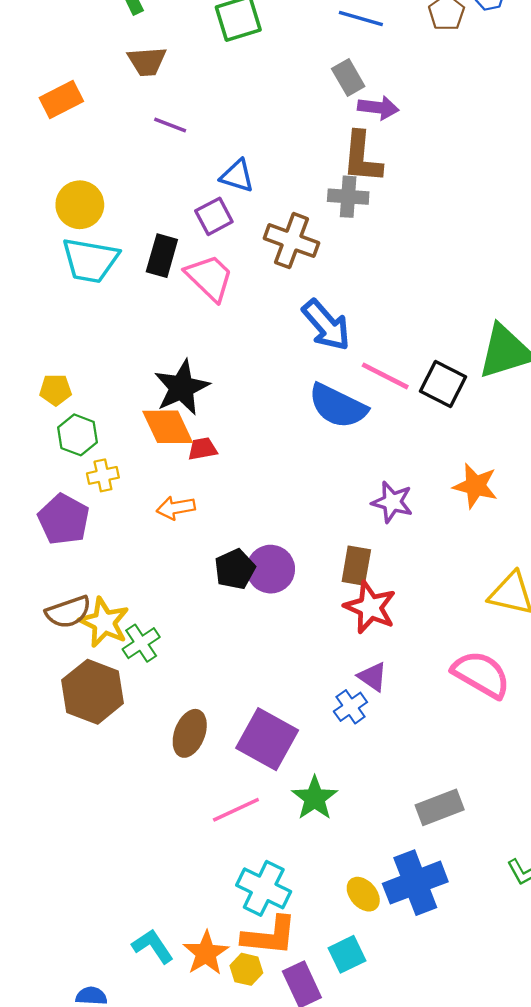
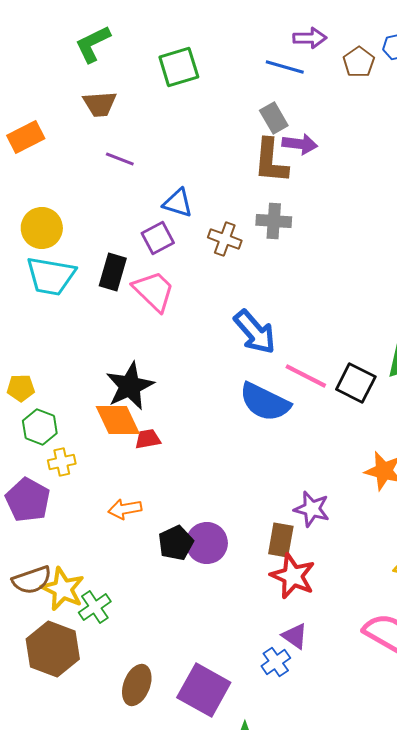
brown L-shape: (362, 157) -> (271, 161), moved
brown cross: (291, 241) -> (225, 239), moved, size x0.7
purple star: (392, 502) -> (312, 509), moved
orange arrow: (176, 508) -> (125, 509), moved

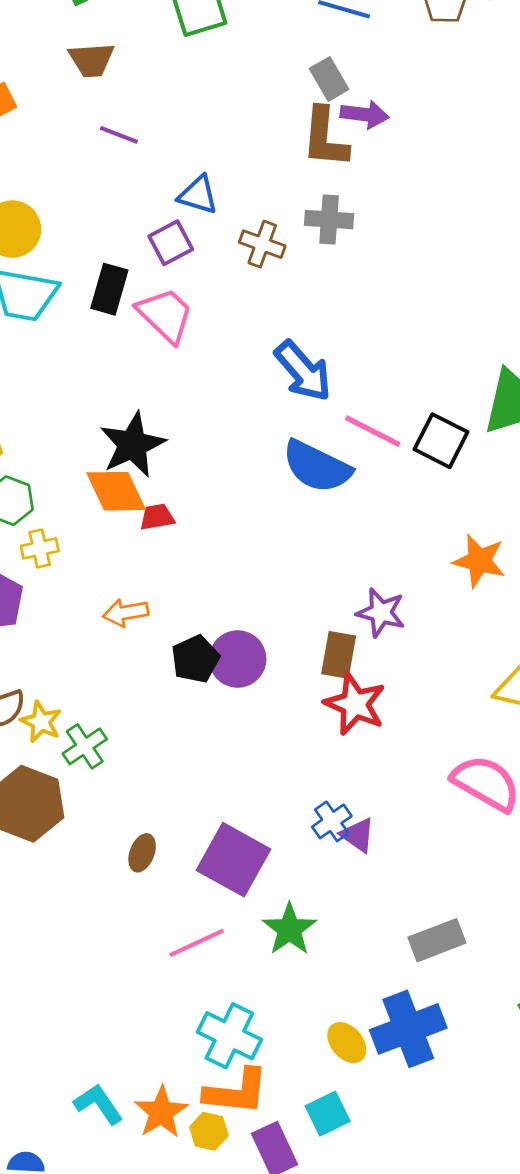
yellow star: (63, 589) -> (41, 722), size x0.7
purple triangle: (295, 636) -> (358, 835), moved
brown ellipse: (137, 685) -> (142, 853), size x0.7

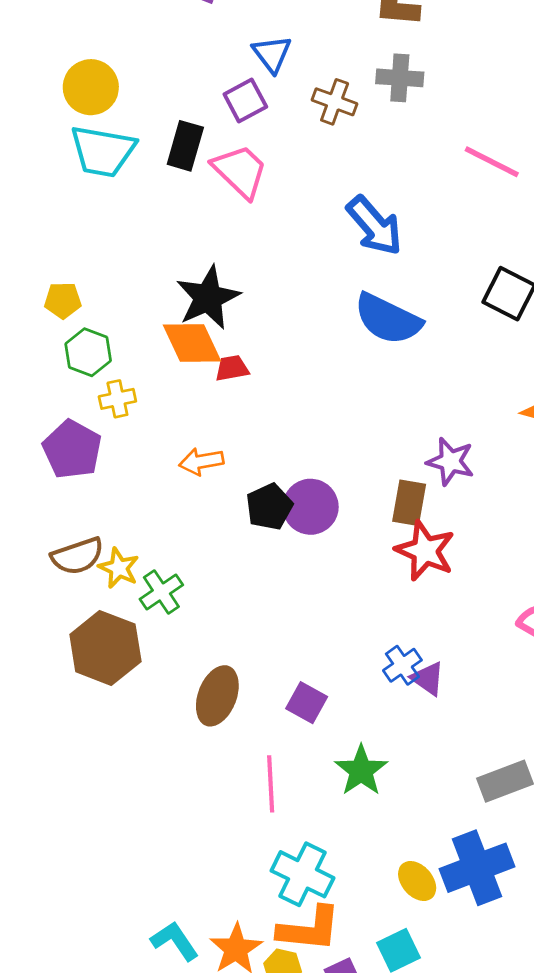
blue triangle: (198, 195) -> (272, 54), turned 36
pink line: (373, 431) -> (492, 162), moved
brown ellipse: (142, 853) -> (217, 696), size x1.6
purple square: (234, 860) -> (307, 703), size x0.6
pink line: (197, 943) -> (271, 784), turned -68

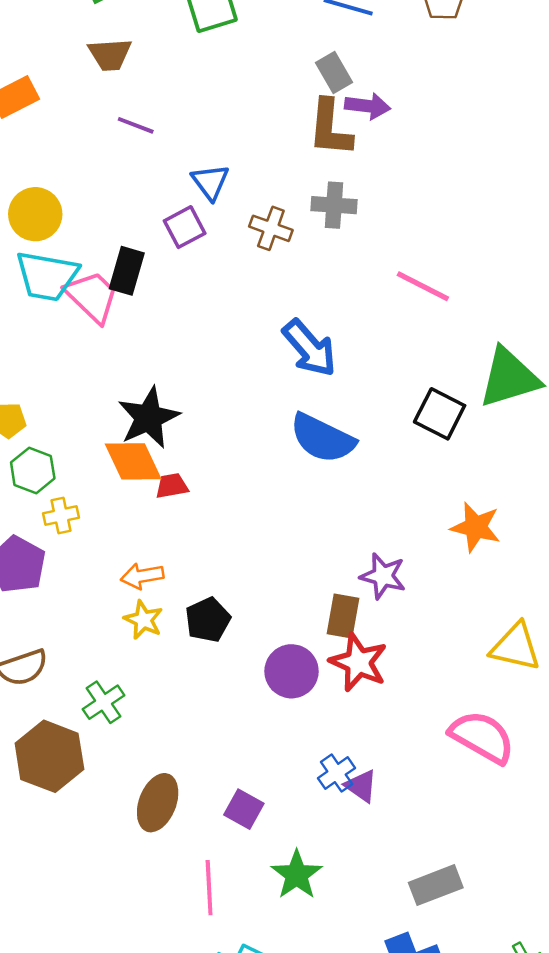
pink trapezoid: (240, 171) -> (92, 297), moved
purple circle: (311, 507) -> (292, 671), moved
yellow star: (119, 568) -> (143, 620), moved

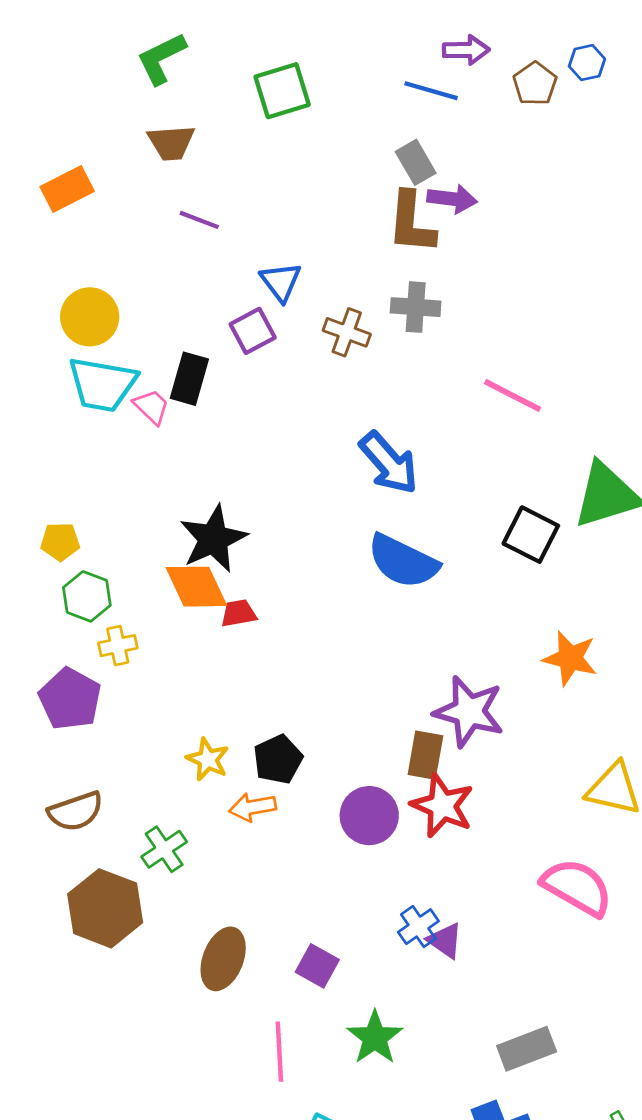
pink trapezoid: (92, 297) -> (151, 407), size x0.6
orange arrow: (142, 576) -> (253, 807), moved
purple star: (383, 576) -> (469, 712), size x1.4

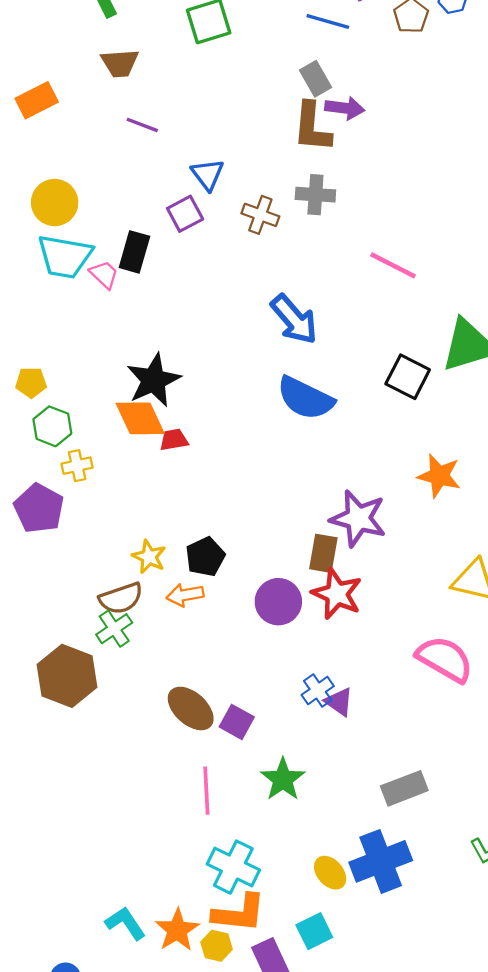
brown semicircle: (76, 811) -> (121, 598), moved
brown ellipse: (223, 959) -> (191, 708), moved, turned -69

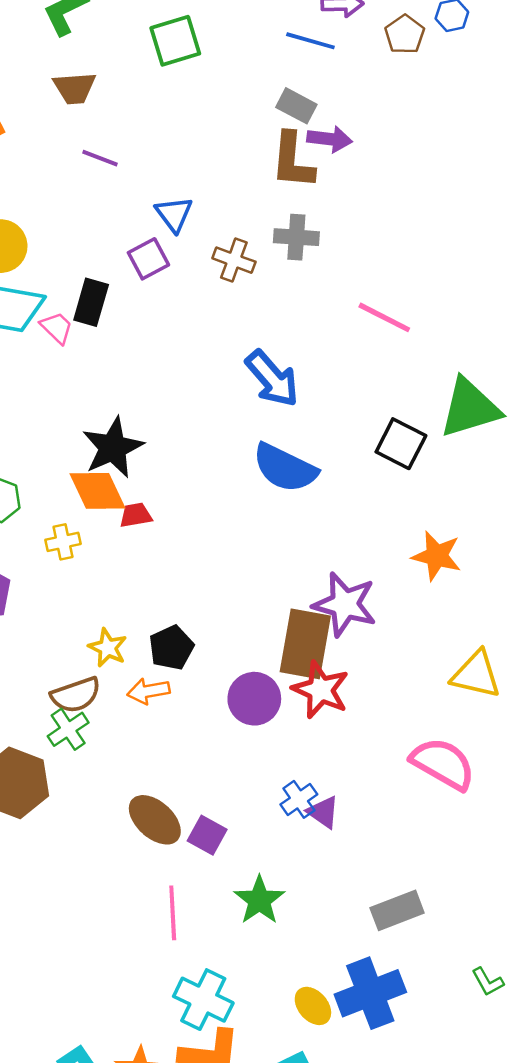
gray rectangle: (315, 79) -> (296, 106), turned -32
yellow cross: (77, 466) -> (63, 542), moved
brown rectangle: (323, 553) -> (305, 644), size x1.6

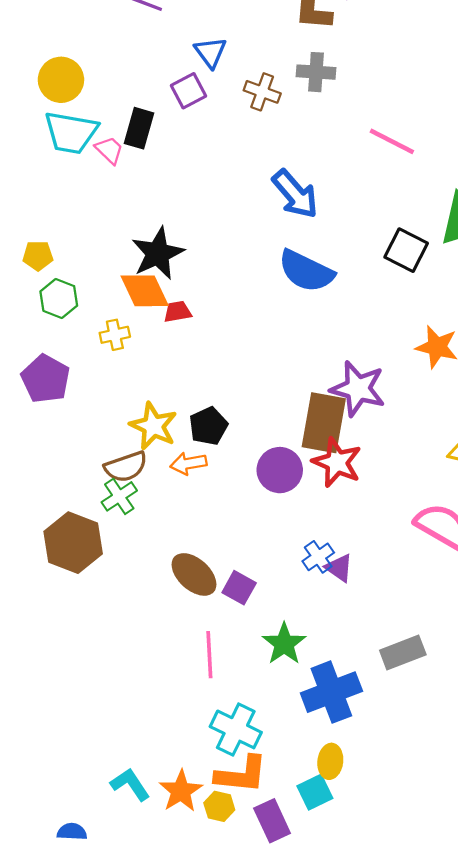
yellow star: (108, 648) -> (153, 426), size x1.4
blue cross: (370, 993) -> (331, 692), moved
yellow ellipse: (313, 1006) -> (330, 761), moved, turned 48

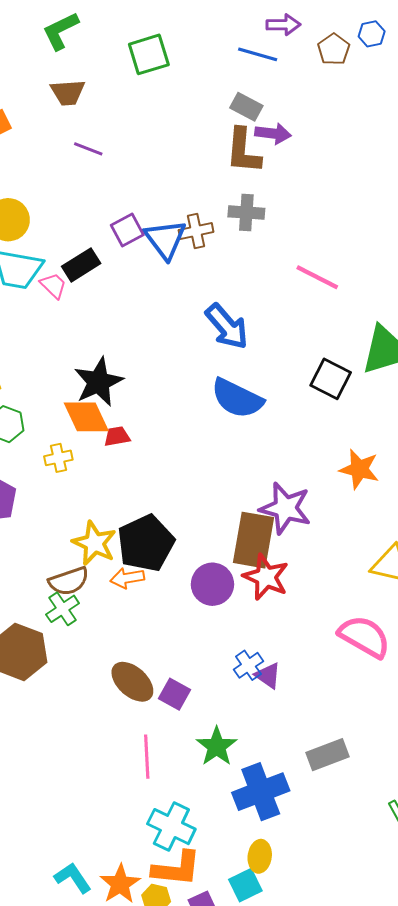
blue triangle: (210, 52) -> (165, 239), moved, size x1.4
brown cross: (262, 92) -> (196, 231), turned -32
black rectangle: (139, 128) -> (81, 265), turned 42
black pentagon: (208, 426) -> (146, 543), size x1.6

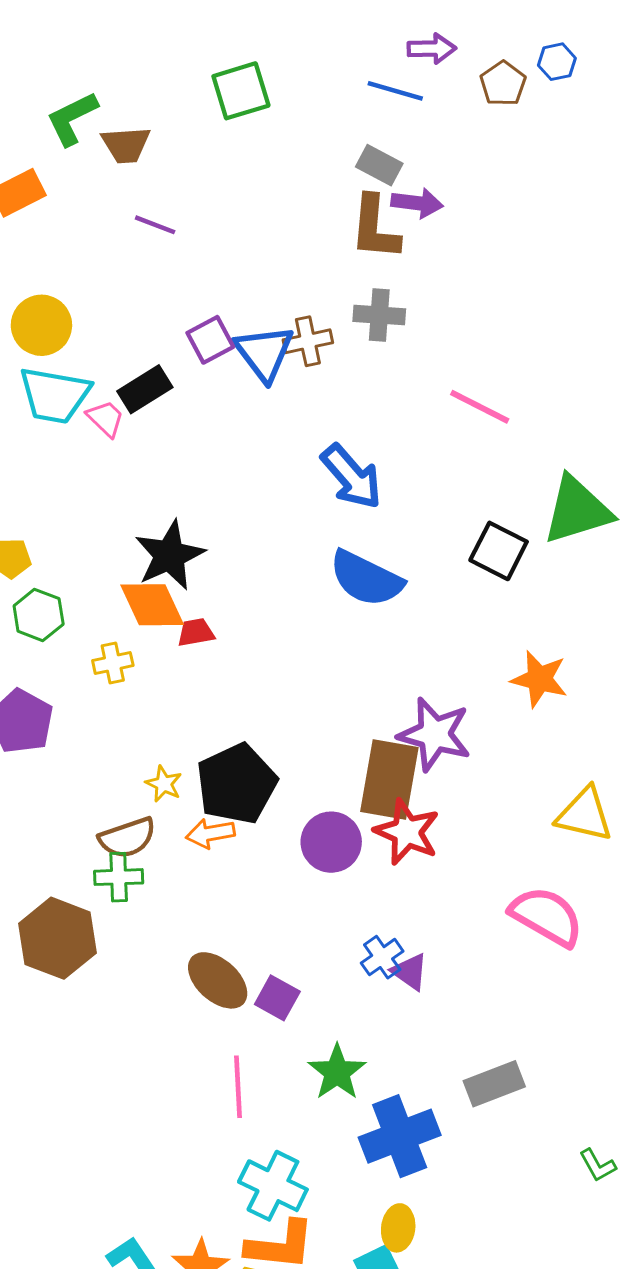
green L-shape: (61, 31) -> (72, 119), moved
yellow star: (94, 543) -> (164, 784), size x0.6
green cross: (63, 609) -> (119, 877), turned 32

